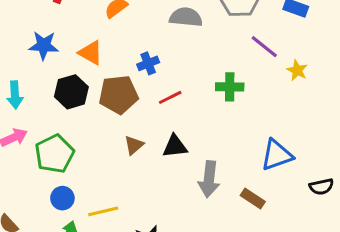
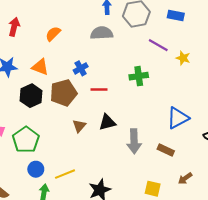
red line: (170, 97) -> (99, 89), turned 35

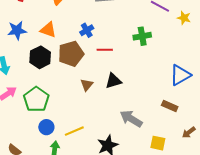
gray arrow: (134, 141) -> (131, 119), moved, turned 125

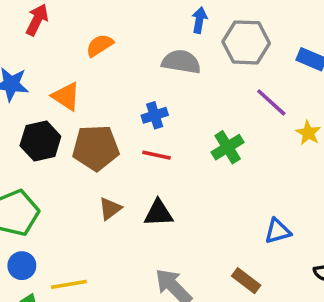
blue cross: (87, 30) -> (155, 115), moved
green cross: (142, 36) -> (228, 147), turned -36
blue triangle: (180, 75) -> (278, 231), size x0.7

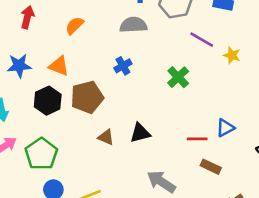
red line: (156, 155) -> (197, 139), moved
brown triangle: (110, 209) -> (106, 137), turned -48

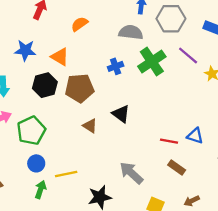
green cross: (178, 77) -> (152, 62), moved, size x1.4
blue triangle: (225, 128) -> (195, 136), turned 36
black triangle: (140, 133) -> (121, 114), moved, turned 42

